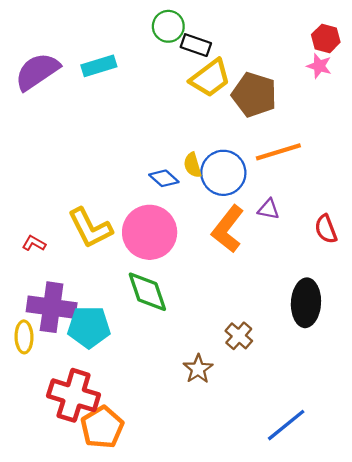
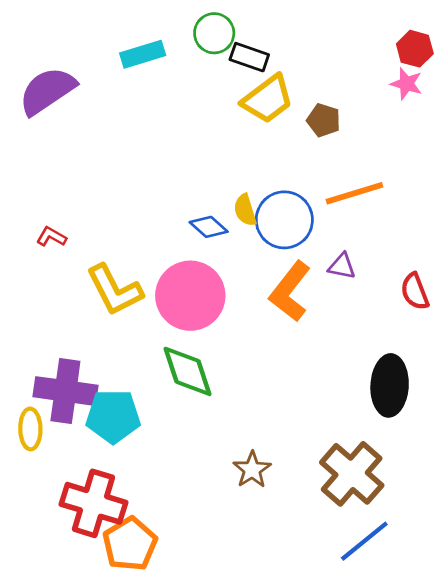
cyan rectangle: (99, 66) -> (143, 54), moved
brown pentagon: (254, 95) -> (324, 120), size x0.6
red L-shape: (34, 243) -> (51, 237), moved
brown cross: (239, 336) -> (352, 474), moved, size x1.8

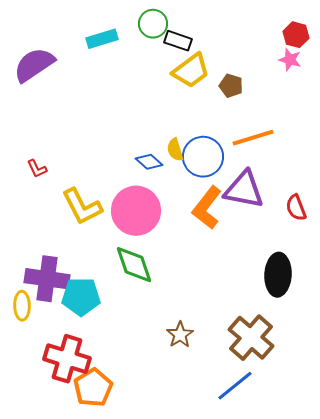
red L-shape: (51, 237) -> (37, 169), turned -145
purple triangle: (342, 266) -> (244, 190), size x2.0
blue line: (364, 541) -> (235, 386), moved

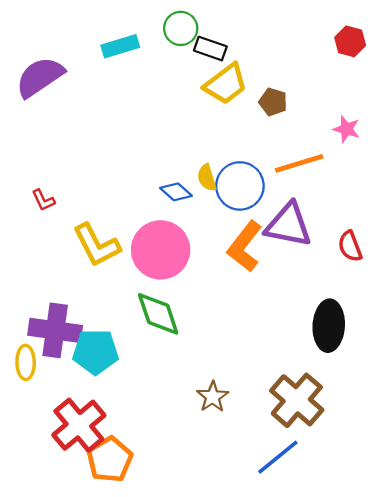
pink star: (290, 60) -> (347, 129), moved
red cross: (67, 359) -> (79, 425), turned 33

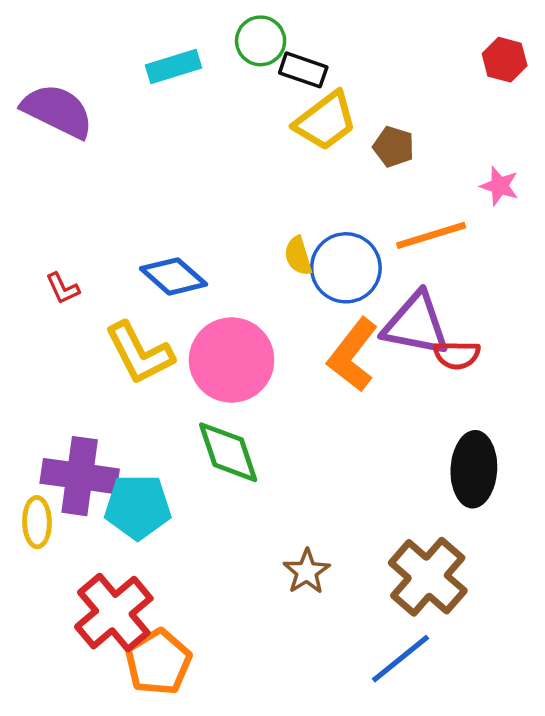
purple semicircle: (40, 77) -> (57, 111), turned 60
blue diamond: (176, 192) -> (174, 276), moved, size x1.4
red semicircle: (350, 246) -> (457, 355), moved, turned -68

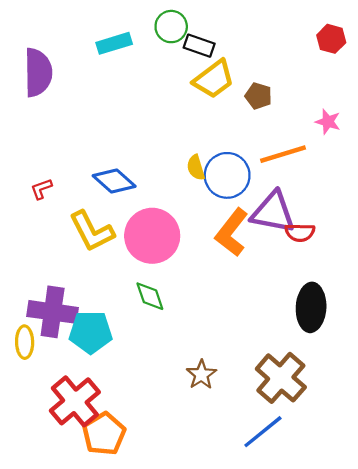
purple semicircle: (57, 111) -> (38, 72), turned 63
red L-shape: (63, 288) -> (41, 189), turned 95
green diamond: (228, 452) -> (150, 296), size x0.7

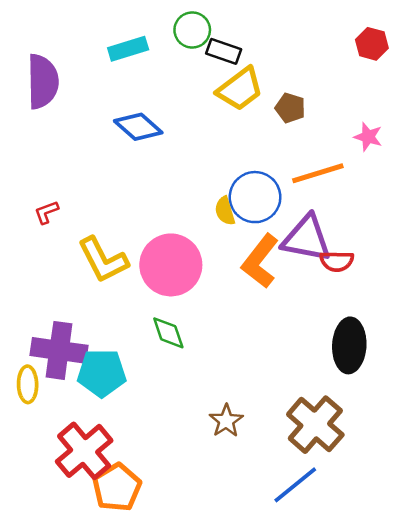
yellow semicircle: (196, 168) -> (225, 211), moved
blue diamond: (114, 181) -> (138, 127), moved

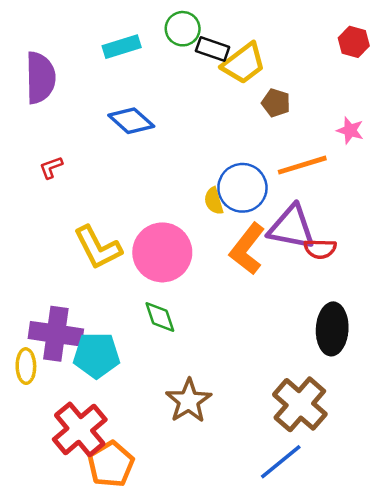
yellow trapezoid: (240, 89) -> (244, 63), moved
red L-shape: (46, 212) -> (51, 167), moved
brown star: (226, 421) -> (189, 401), moved, size x1.4

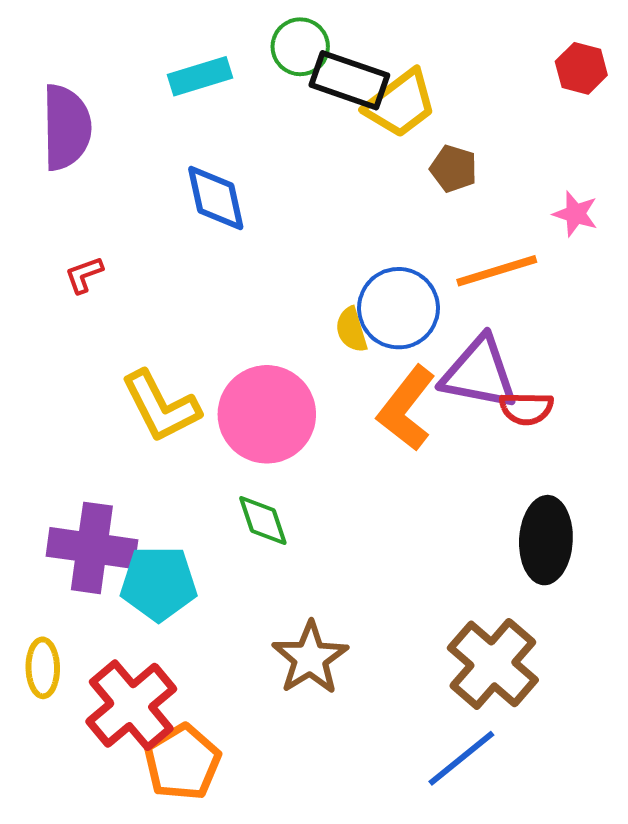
black rectangle: (213, 49) -> (349, 80), size x1.4
blue diamond: (131, 121) -> (216, 198), turned 36
yellow ellipse: (26, 366) -> (43, 668), moved

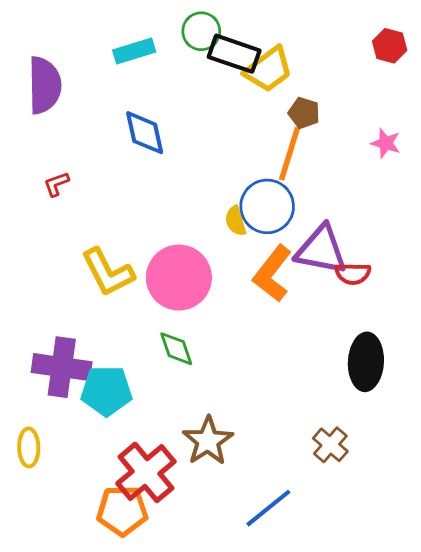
orange line: (497, 271) -> (290, 154), moved, turned -56
brown cross: (493, 664) -> (330, 445), size x0.6
red cross: (131, 705) -> (146, 472), moved
blue line: (461, 758) -> (268, 508), moved
orange pentagon: (182, 762) -> (122, 511), turned 30

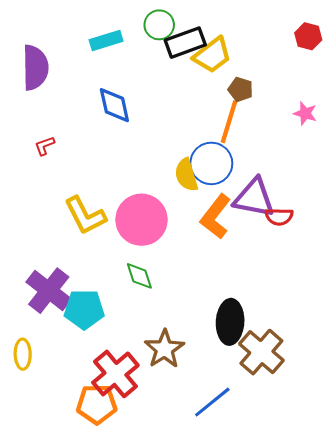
black rectangle: (234, 54) -> (185, 43), turned -39
yellow semicircle: (236, 221) -> (186, 175), size x1.4
black ellipse: (366, 362) -> (230, 322), moved
purple cross: (62, 367) -> (49, 291), turned 30
brown cross: (330, 445) -> (261, 352), size x1.6

